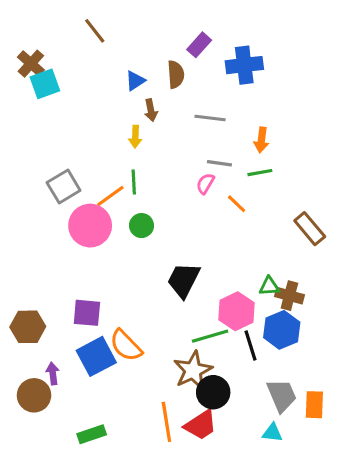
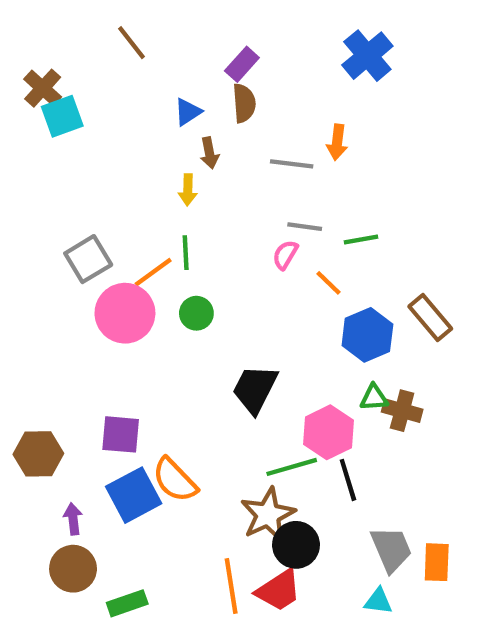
purple rectangle: (199, 45) -> (242, 64), moved
blue cross: (244, 65) -> (367, 56), moved, turned -33
orange arrow: (261, 140) -> (337, 142), moved
blue hexagon: (282, 330) -> (367, 335), moved
brown circle: (34, 395) -> (73, 569), moved

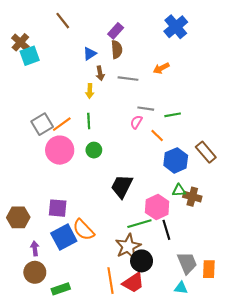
orange arrow: (337, 142) -> (161, 68), turned 56
gray line: (292, 164) -> (128, 79), moved
orange line: (153, 272) -> (62, 124), moved

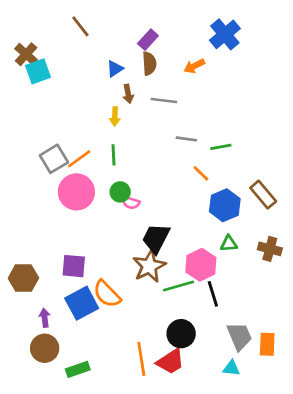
orange arrow: (161, 68) -> (194, 66), moved
pink semicircle: (136, 122) -> (131, 203), moved, turned -104
brown cross: (192, 197) -> (270, 249), moved
brown star: (128, 246) -> (149, 266), moved

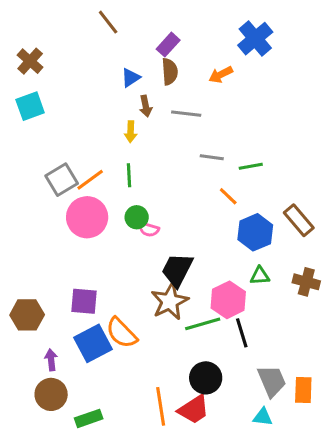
brown line: (80, 26) -> (108, 22), moved
cyan square: (38, 71) -> (30, 106), moved

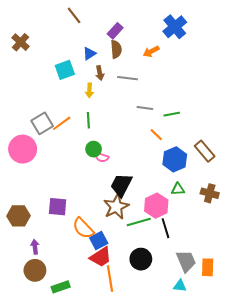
cyan square: (30, 106) -> (65, 70), moved
pink circle: (87, 217) -> (23, 149), moved
blue square: (93, 343) -> (99, 241), moved, size x0.7
red trapezoid: (194, 409) -> (101, 257), moved

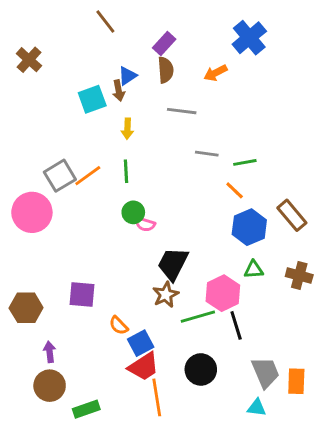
brown arrow: (100, 73) -> (119, 91), moved
orange line: (156, 135) -> (235, 190), moved
brown star: (116, 207) -> (166, 295), size x0.7
orange semicircle: (83, 228) -> (119, 325), size x0.6

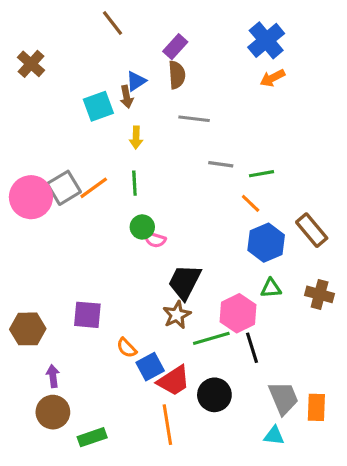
orange arrow: (216, 73) -> (272, 78), moved
pink circle: (32, 212) -> (31, 197), moved
red trapezoid: (144, 367) -> (174, 381), moved

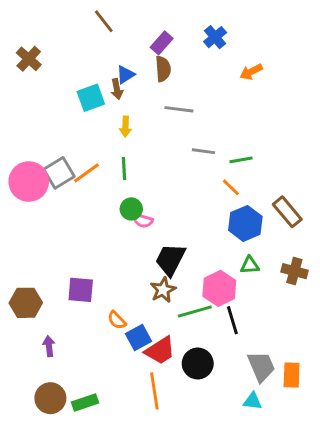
blue cross: (266, 40) -> (215, 37), moved, size x0.7
brown circle: (53, 412) -> (50, 398), moved

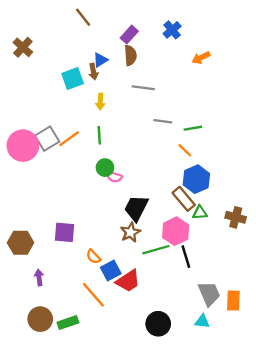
brown rectangle: (287, 212) -> (184, 199), moved
black circle: (198, 364) -> (158, 324), moved
orange line: (154, 391) -> (93, 295), moved, turned -32

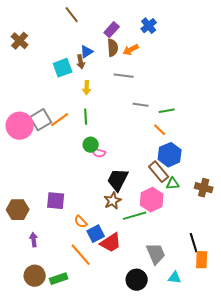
orange arrow: (201, 58) -> (131, 50), moved
black line: (186, 257) -> (194, 243), moved
gray trapezoid: (209, 294) -> (156, 254), moved

